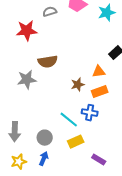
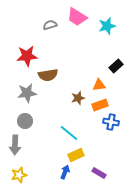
red star: (27, 31) -> (27, 56), moved
blue cross: (90, 113) -> (111, 122), moved
gray circle: (45, 138) -> (25, 121), moved
blue arrow: (44, 159) -> (65, 172), moved

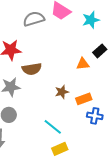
gray semicircle: (50, 25) -> (34, 19), size x1.5
black rectangle: (116, 66) -> (100, 51), moved
orange triangle: (99, 85) -> (83, 64), moved

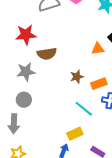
cyan line: (53, 127) -> (84, 109), moved

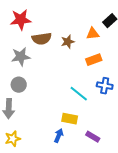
brown star: (77, 77) -> (68, 42), moved
orange rectangle: (99, 84) -> (94, 60), moved
yellow rectangle: (75, 134) -> (70, 119), turned 35

